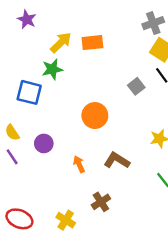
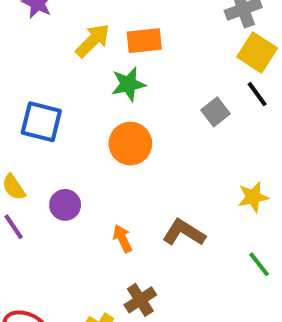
green star: (52, 69) -> (128, 84), moved
orange circle: (95, 116) -> (130, 144), moved
brown cross: (101, 202) -> (140, 300), moved

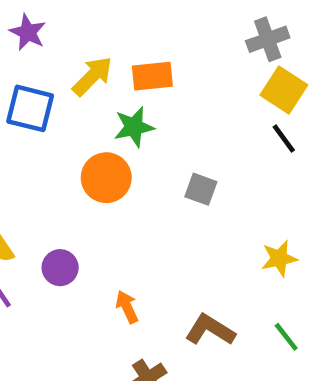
gray square: (215, 112) -> (201, 189), moved, turned -32
blue square: (41, 122) -> (30, 108), moved
orange circle: (130, 144) -> (106, 178), moved
brown L-shape: (184, 233) -> (210, 330), moved

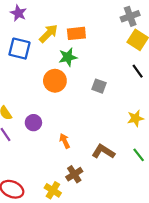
black line: (284, 138) -> (138, 71), moved

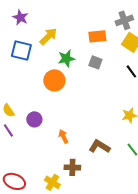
orange rectangle: (76, 33) -> (97, 36), moved
gray square: (99, 86) -> (95, 62), moved
brown cross: (74, 174) -> (72, 167), turned 35

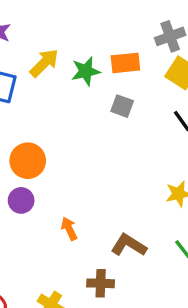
green star: (66, 58) -> (86, 71), moved
orange circle: (54, 80) -> (28, 161), moved
brown cross: (72, 167) -> (101, 283), moved

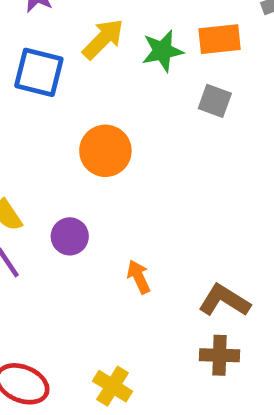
orange circle: (28, 161) -> (105, 151), moved
brown cross: (101, 283) -> (220, 355), moved

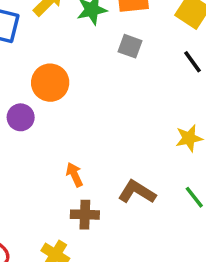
purple circle: (70, 236) -> (21, 117), moved
brown cross: (220, 355) -> (85, 215), moved

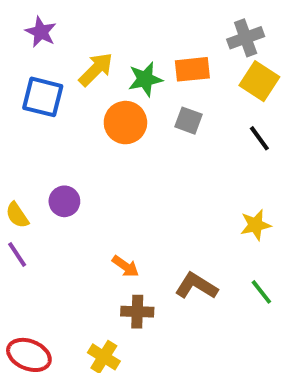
orange circle: (50, 83) -> (125, 123), moved
orange arrow: (74, 175) -> (125, 266), turned 150

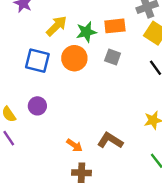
blue square: (43, 97) -> (37, 61), moved
brown L-shape: (196, 286) -> (110, 141), moved

